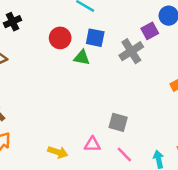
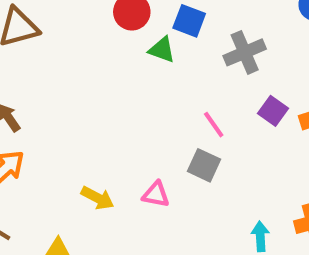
purple square: (150, 31) -> (273, 111), moved, turned -35
pink line: (124, 154) -> (214, 125), moved

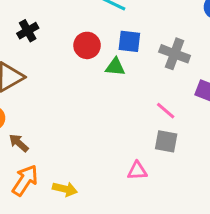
gray cross: (245, 52) -> (175, 54), turned -32
yellow arrow: (97, 198) -> (65, 189), moved

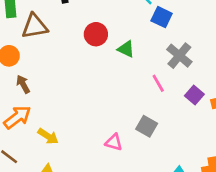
blue square: (129, 41) -> (162, 17), moved
red circle: (87, 45) -> (96, 34), moved
pink line: (166, 111) -> (158, 83), moved

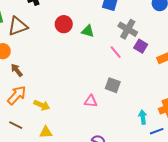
purple square: (194, 95) -> (141, 46), moved

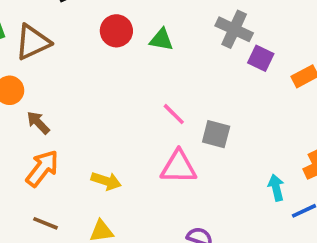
pink line: (116, 52) -> (174, 114), moved
pink triangle: (91, 101) -> (179, 167), size x1.5
yellow arrow: (42, 105) -> (106, 181), moved

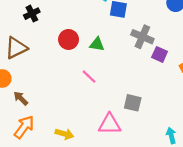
pink line: (174, 114) -> (89, 77), moved

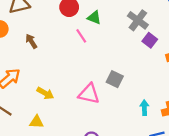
pink line: (89, 77) -> (81, 36), moved
brown arrow: (21, 98) -> (31, 41), moved
cyan arrow: (171, 135) -> (144, 108), moved

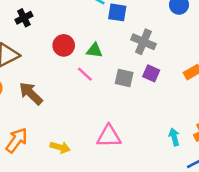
purple square: (150, 40) -> (151, 73), moved
brown arrow: (31, 41) -> (31, 93), size x1.5
gray square: (115, 79) -> (124, 78), moved

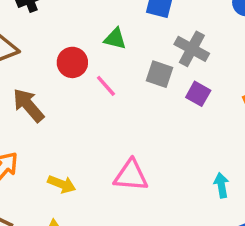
red circle: (64, 45) -> (72, 62), moved
green triangle: (94, 50) -> (115, 39), moved
gray square: (124, 78) -> (159, 74), moved

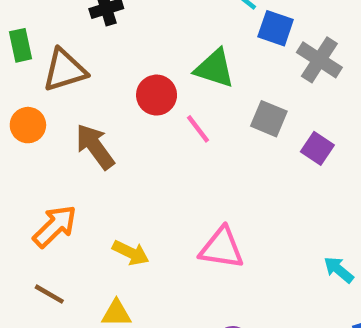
green triangle: (115, 39) -> (215, 68), size x1.4
gray cross: (192, 49) -> (319, 60), moved
cyan arrow: (221, 185) -> (339, 270), turned -45

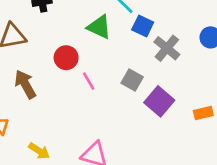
green triangle: (215, 68) -> (99, 27), moved
purple square: (317, 148) -> (159, 101), size x1.5

